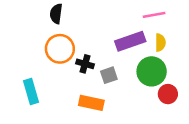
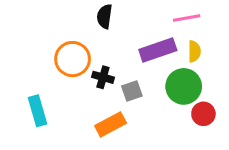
black semicircle: (56, 14) -> (104, 16), moved
orange rectangle: (91, 103) -> (111, 124), turned -40

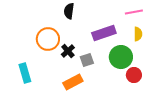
pink line: (187, 18) -> (134, 12), moved
yellow semicircle: (194, 51) -> (138, 34), moved
black cross: (103, 77) -> (68, 51), turned 32

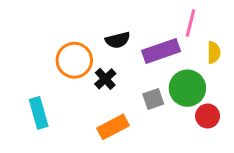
black semicircle: (69, 11) -> (118, 40), moved, turned -112
pink line: (134, 12) -> (191, 23), moved, turned -66
gray square: (87, 60) -> (153, 99), moved

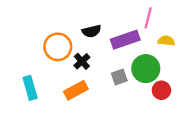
yellow semicircle: (214, 52) -> (166, 41), turned -84
orange rectangle: (113, 127) -> (76, 90), moved

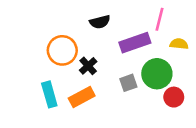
black semicircle: (92, 31) -> (100, 22), moved
cyan rectangle: (30, 88) -> (49, 94), moved

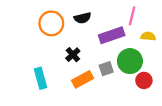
orange circle: (62, 50) -> (51, 23), moved
orange rectangle: (82, 97) -> (83, 79), moved

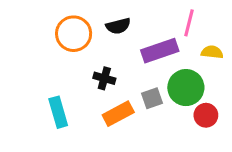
black cross: (73, 55) -> (104, 78), turned -32

